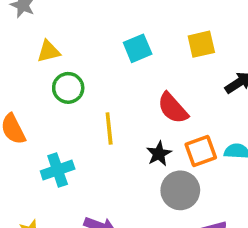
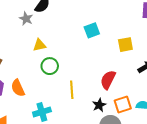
cyan square: (138, 48) -> (92, 30), moved
red semicircle: (173, 108) -> (108, 80), turned 66

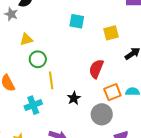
cyan square: (92, 30) -> (77, 21), turned 35
yellow line: (72, 90) -> (51, 80), moved
black star: (99, 105) -> (74, 98), moved

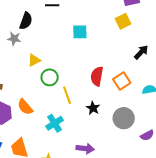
yellow square: (111, 33) -> (123, 21), moved
red semicircle: (96, 69) -> (97, 76), moved
orange square: (112, 92) -> (122, 81), moved

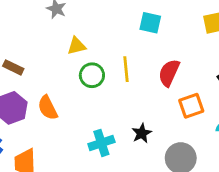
red semicircle: (97, 76) -> (169, 73), moved
yellow line: (67, 95) -> (126, 69), moved
cyan cross: (55, 123) -> (101, 143), moved

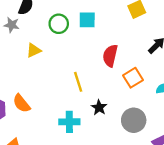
yellow line: (126, 69) -> (78, 82), moved
green circle: (92, 75) -> (59, 24), moved
cyan cross: (101, 143) -> (69, 122), turned 30

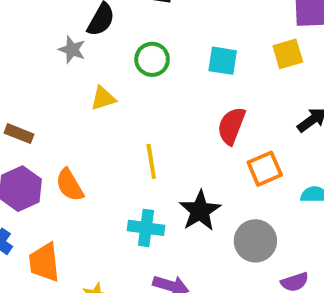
cyan square: (87, 20) -> (223, 61), moved
yellow line: (78, 82) -> (151, 161), moved
black star: (99, 107) -> (200, 211), size x1.5

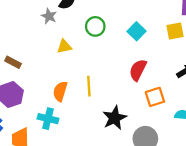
cyan square: (223, 61) -> (137, 31), turned 30
orange semicircle: (70, 185) -> (60, 91), moved, turned 42
cyan cross: (146, 228) -> (48, 119), moved

